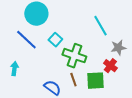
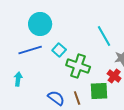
blue line: (26, 40) -> (30, 50), turned -60
brown line: (73, 80) -> (77, 98), moved

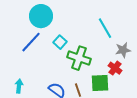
blue line: (30, 50) -> (31, 42), turned -30
cyan arrow: (18, 79) -> (19, 86), moved

